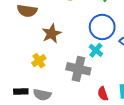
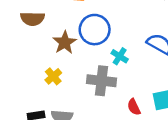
blue circle: (102, 27) -> (95, 30), moved

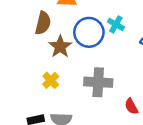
brown semicircle: (32, 19) -> (43, 23), moved, turned -75
cyan cross: (120, 56) -> (116, 24), moved

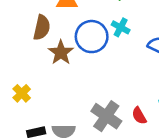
yellow cross: (51, 80) -> (22, 93), moved
gray cross: (98, 82) -> (106, 116), moved, turned 32

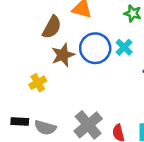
yellow cross: (22, 93) -> (38, 83), moved

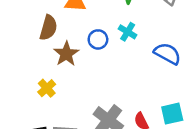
blue circle: (95, 48) -> (98, 39), size x0.6

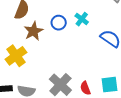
yellow cross: (47, 88) -> (16, 56), size x1.5

